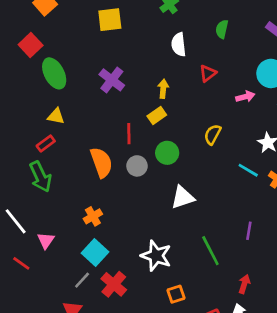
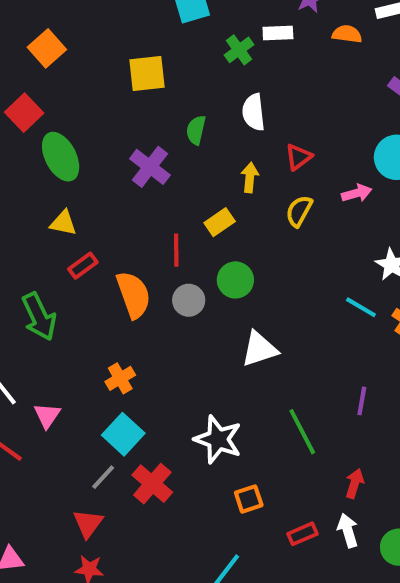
green semicircle: (222, 29) -> (196, 130), moved
yellow arrow: (163, 89) -> (250, 177), moved
yellow semicircle: (213, 134) -> (299, 211), moved
red rectangle: (46, 144) -> (83, 266), moved

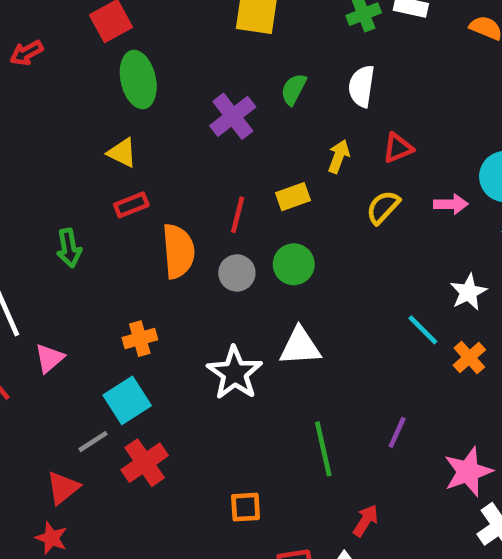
green arrow: (39, 317) -> (69, 248), size x0.7
white star: (218, 439) -> (235, 373), moved

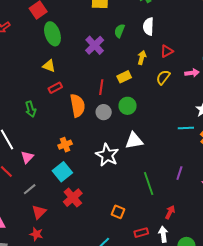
cyan line: (423, 330) -> (186, 128), turned -42
gray line: (93, 442) -> (30, 189), moved
orange square: (246, 507) -> (118, 212), turned 32

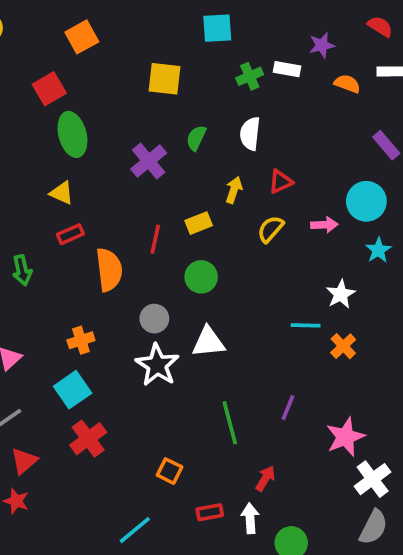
gray circle: (104, 112) -> (154, 319), moved

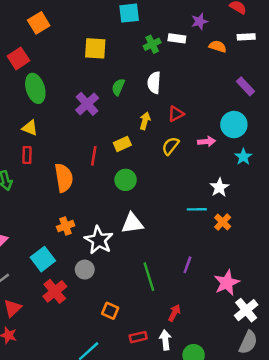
red rectangle: (70, 234) -> (27, 155), moved, turned -63
gray circle: (154, 319) -> (85, 270), moved
orange cross: (81, 340) -> (66, 226), moved

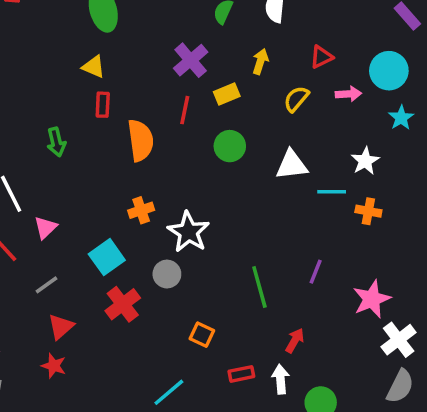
purple cross: (87, 104) -> (191, 60), moved
red triangle: (176, 114) -> (321, 57), moved
red rectangle: (27, 155) -> (103, 105), moved
orange cross: (223, 222) -> (368, 211), turned -35
white triangle: (132, 223) -> (292, 165), moved

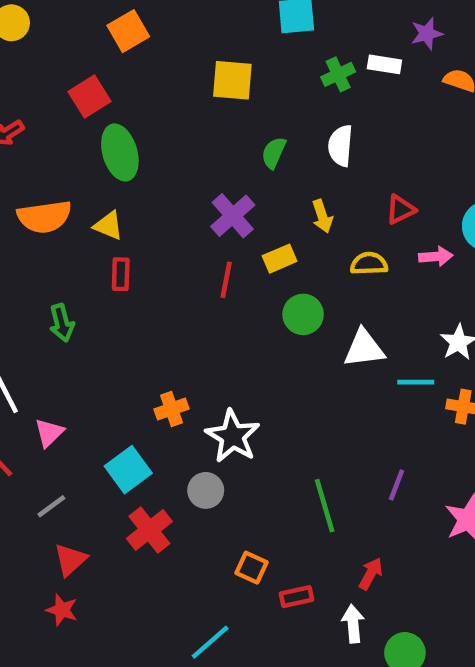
yellow arrow: (260, 61) -> (322, 216), turned 145
yellow semicircle: (296, 99) -> (369, 264), turned 48
orange semicircle: (141, 140) -> (44, 217), moved, turned 90
green circle: (230, 146) -> (303, 314), moved
red rectangle: (241, 374) -> (297, 597), moved

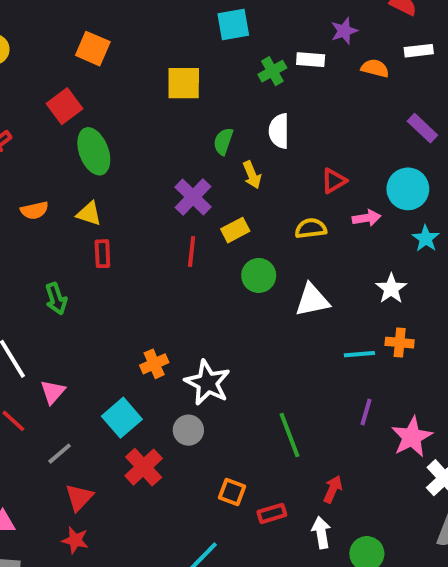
orange square: (128, 31) -> (93, 49), turned -32
yellow arrow: (322, 216) -> (252, 175), moved
orange semicircle: (44, 217) -> (34, 210), size x0.6
cyan line: (416, 382) -> (359, 354), moved
purple line: (396, 485) -> (366, 412), moved

